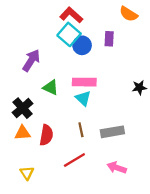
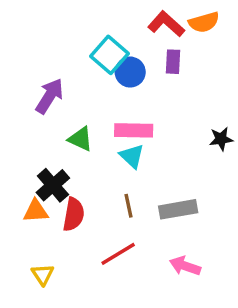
orange semicircle: (129, 14) -> (204, 22), turned -48
red L-shape: (71, 15) -> (166, 24), moved
black cross: (23, 108) -> (53, 185), moved

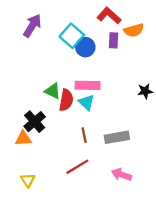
orange semicircle: (204, 22) -> (134, 30), moved
purple arrow: (50, 96) -> (32, 26), moved
red semicircle: (74, 214) -> (66, 100), moved

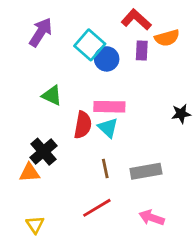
green triangle: (53, 91) -> (52, 95), moved

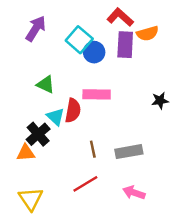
purple rectangle: (142, 50) -> (125, 45), size x1.5
cyan triangle: (108, 128) -> (56, 117), moved
yellow triangle: (35, 225) -> (31, 199), size x1.5

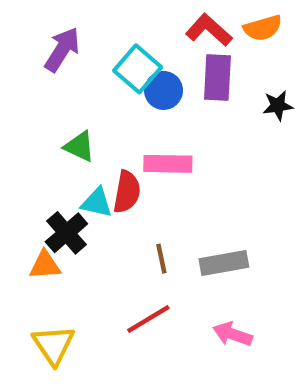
orange semicircle: (148, 33) -> (263, 28), moved
black star: (160, 101) -> (278, 106), moved
cyan triangle: (56, 117) -> (97, 203), turned -30

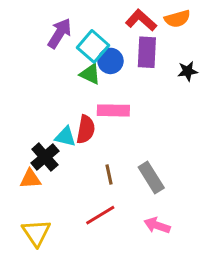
purple arrow: (62, 49) -> (60, 33), moved
green triangle: (79, 147) -> (90, 74), moved
gray rectangle: (224, 263) -> (151, 177), turned 68

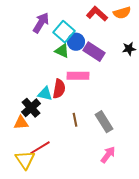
purple rectangle: (147, 52) -> (94, 52), moved, turned -60
red line: (100, 215) -> (40, 148), moved
pink arrow: (157, 225) -> (108, 155), turned 108

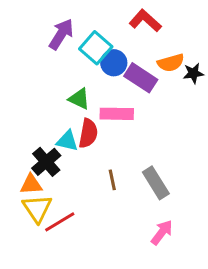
orange semicircle: (122, 13) -> (171, 63), moved
green triangle: (62, 51) -> (79, 99), moved
yellow triangle: (25, 160) -> (37, 208), moved

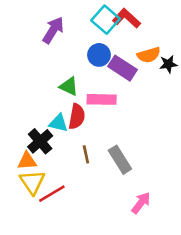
cyan square: (96, 48) -> (106, 20), moved
brown line: (112, 180) -> (86, 154), moved
gray rectangle: (156, 183) -> (120, 160), moved

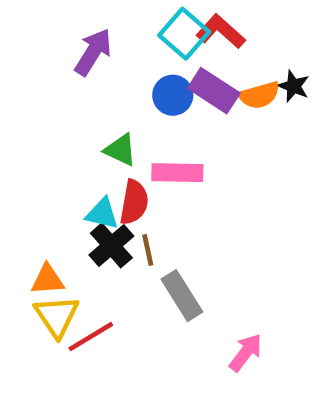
black star: (168, 64) -> (293, 86), moved, turned 30
purple rectangle: (123, 68) -> (214, 91), moved
black cross: (40, 141) -> (111, 245), moved
brown line: (86, 154) -> (148, 250), moved
gray rectangle: (120, 160) -> (182, 296), moved

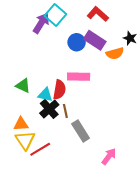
cyan square: (184, 34) -> (55, 15), moved
orange semicircle: (259, 95) -> (115, 53), moved
green triangle: (120, 150) -> (23, 86), moved

